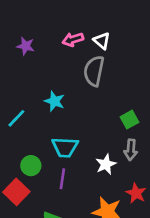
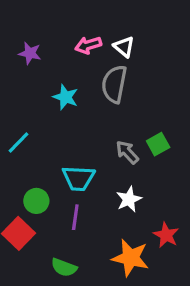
cyan star: (55, 101) -> (66, 97), moved
gray arrow: (131, 150) -> (127, 152), moved, turned 132

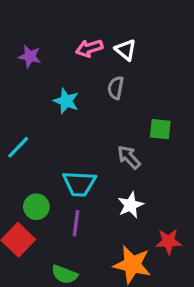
gray semicircle: (114, 84) -> (116, 88), size x0.6
green square: (158, 144) -> (160, 129), moved, turned 35
red star: (166, 235) -> (169, 241), turned -30

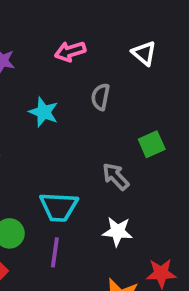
white triangle: (126, 50) -> (144, 53), moved
green square: (160, 129) -> (152, 144), turned -30
white star: (131, 205) -> (118, 232), turned 30

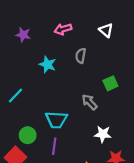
white star: (118, 232) -> (103, 134), moved

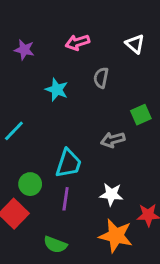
gray arrow: (89, 102) -> (113, 140), turned -63
cyan trapezoid: (56, 120) -> (69, 163), turned -75
white star: (103, 134) -> (111, 194), moved

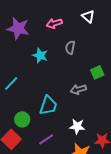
white triangle: (135, 44) -> (88, 16), moved
purple star: (24, 50) -> (18, 28), size x1.6
purple line: (66, 199) -> (46, 139), moved, turned 49

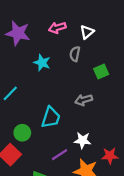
white triangle: (88, 16) -> (87, 32), moved, turned 40
green square: (97, 72) -> (101, 71), moved
purple line: (46, 139) -> (60, 155), moved

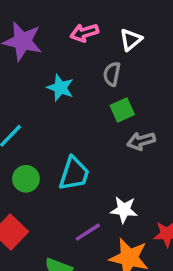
green square: (101, 71) -> (122, 110), moved
gray arrow: (84, 100) -> (141, 141), moved
green circle: (22, 133) -> (26, 179), moved

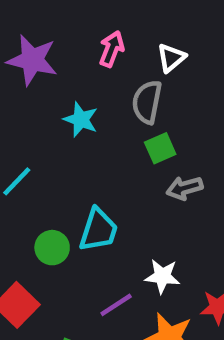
pink arrow: (84, 33) -> (112, 49), turned 128
gray semicircle: (112, 74) -> (147, 102), size x1.4
green circle: (26, 179) -> (52, 248), moved

